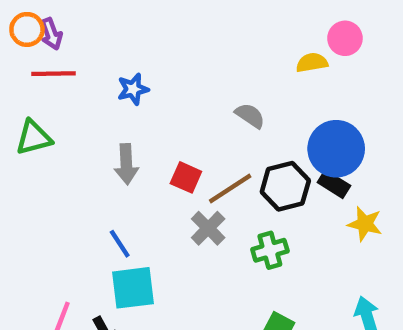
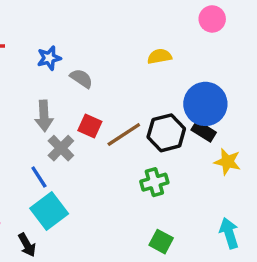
yellow semicircle: (312, 63) -> (160, 56), moved
gray semicircle: (250, 116) -> (81, 78), moved
gray cross: (208, 228) -> (61, 148), moved
cyan square: (133, 288) -> (49, 211), turned -30

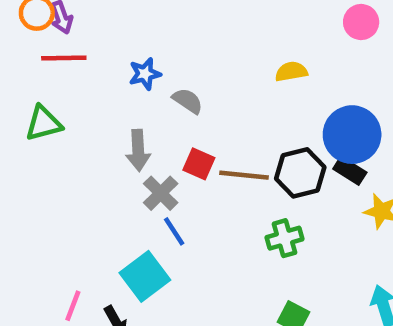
brown line: (124, 134) -> (244, 175), turned 39
blue line: (39, 177) -> (174, 231), moved

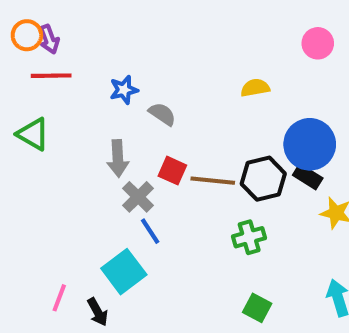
green triangle: (44, 123) -> (33, 134), turned 45

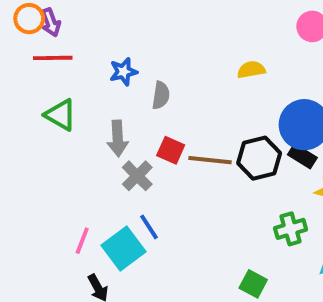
gray semicircle: (162, 114) -> (161, 95), turned 64
green triangle: (33, 134) -> (61, 115), moved
blue line: (150, 231) -> (149, 227), moved
green cross: (249, 237) -> (291, 229), moved
pink line: (59, 298) -> (82, 241), moved

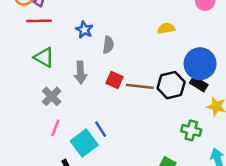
blue star: (123, 72) -> (84, 30), turned -30
gray cross: (137, 176) -> (52, 96), moved
green cross: (291, 229) -> (191, 130), turned 30
pink line: (82, 241) -> (55, 128), moved

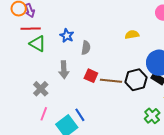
green triangle: (44, 57) -> (38, 44), moved
green cross: (191, 130) -> (152, 116), turned 35

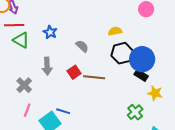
gray semicircle: (86, 48) -> (82, 46), moved, turned -56
red square: (91, 76) -> (74, 72), turned 32
black hexagon: (136, 80) -> (122, 53), moved
blue line: (80, 115) -> (63, 111), turned -40

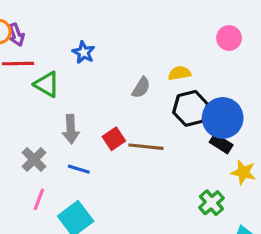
blue star: (50, 32) -> (84, 52), moved
green triangle: (21, 40) -> (47, 84), moved
gray semicircle: (82, 46) -> (141, 88), moved, turned 80
blue line: (63, 111) -> (79, 169), moved

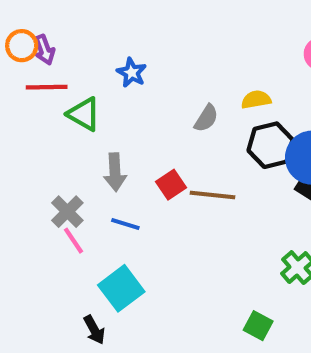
pink line: (39, 199) -> (74, 241), moved, turned -55

